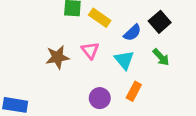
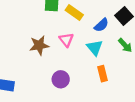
orange rectangle: (134, 91) -> (103, 74), turned -42
purple circle: (100, 98) -> (61, 79), moved

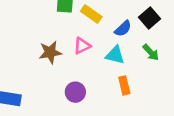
pink triangle: (66, 40) -> (82, 46), turned 42
cyan triangle: (95, 48) -> (115, 55), turned -36

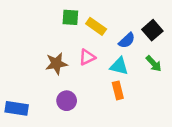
orange rectangle: (124, 85) -> (118, 90), moved
purple circle: (75, 92) -> (67, 101), moved

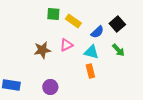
purple circle: (67, 101) -> (50, 87), moved

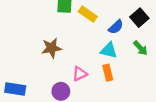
pink triangle: (66, 45) -> (80, 74), moved

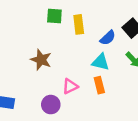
yellow rectangle: (88, 14) -> (79, 24), turned 48
brown star: (51, 48) -> (41, 60), turned 30

